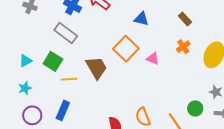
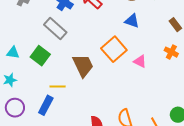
orange cross: (183, 47) -> (171, 52), turned -32
cyan triangle: (26, 61) -> (13, 53), turned 32
yellow line: (69, 79) -> (58, 86), moved

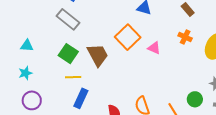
green square: (40, 56) -> (68, 54), moved
blue rectangle: (46, 105) -> (81, 98), moved

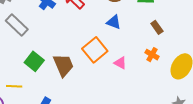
gray rectangle: (68, 19) -> (17, 25), moved
yellow line: (73, 77) -> (14, 86), moved

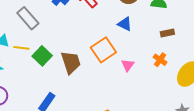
brown rectangle: (157, 27) -> (167, 33), turned -72
pink triangle: (120, 63) -> (128, 65), turned 32
yellow line: (14, 86) -> (21, 48), moved

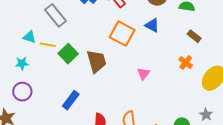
brown rectangle: (167, 33) -> (194, 36), turned 48
orange square: (103, 50) -> (122, 34), moved, turned -30
pink triangle: (128, 65) -> (144, 74), moved

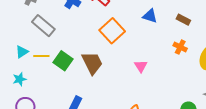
blue triangle: (152, 25) -> (150, 16), moved
orange square: (122, 34) -> (112, 31), turned 30
cyan triangle: (29, 37) -> (22, 52), turned -40

